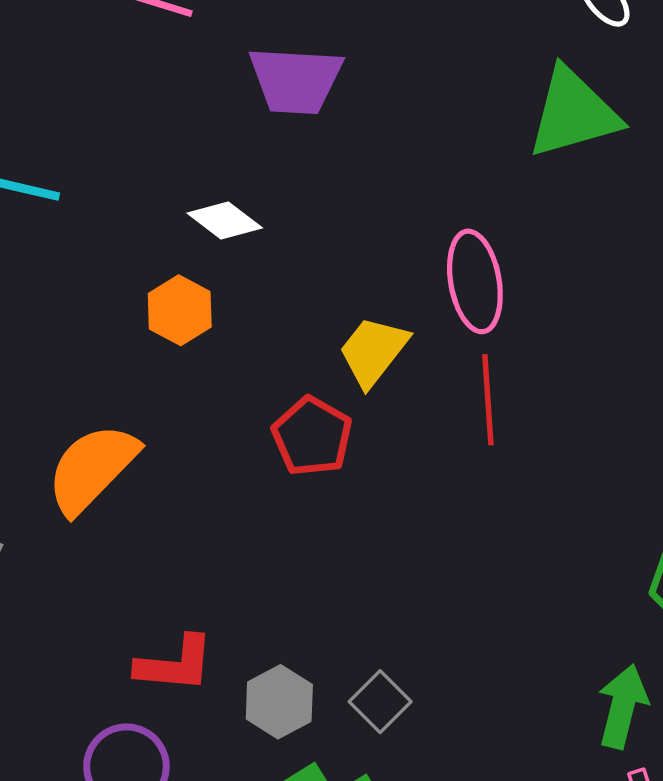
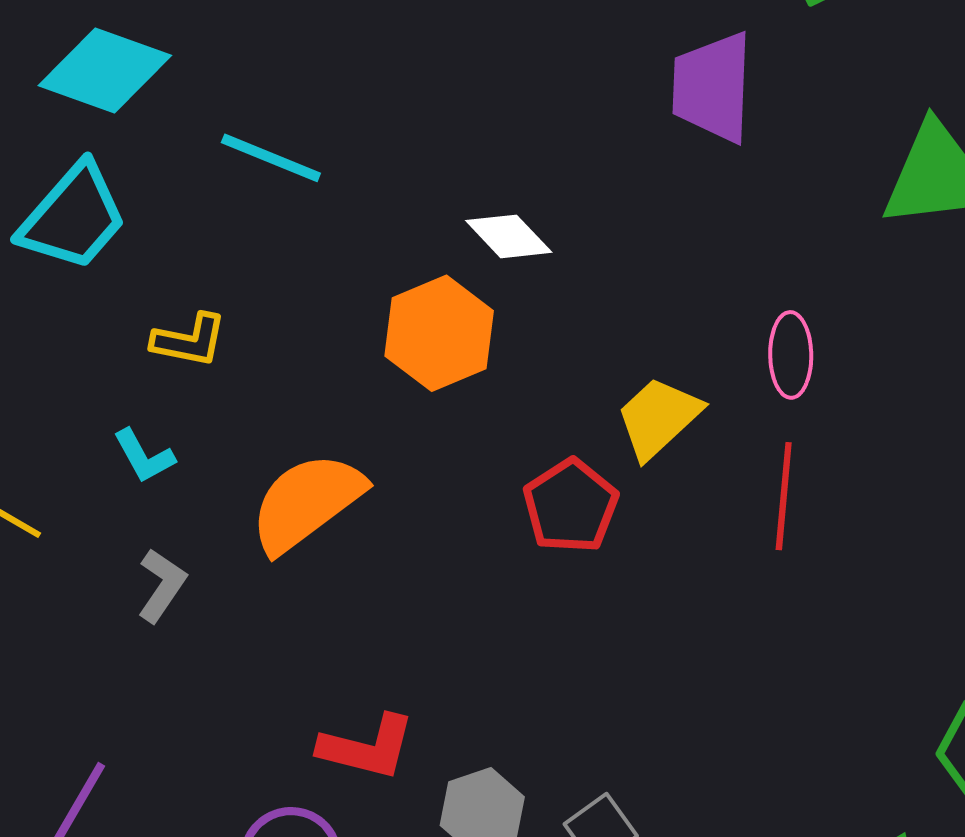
purple trapezoid: (296, 80) -> (712, 87), moved, turned 80
pink ellipse: (475, 281) -> (791, 355), size x0.7
orange hexagon: (180, 310) -> (439, 333), size x1.4

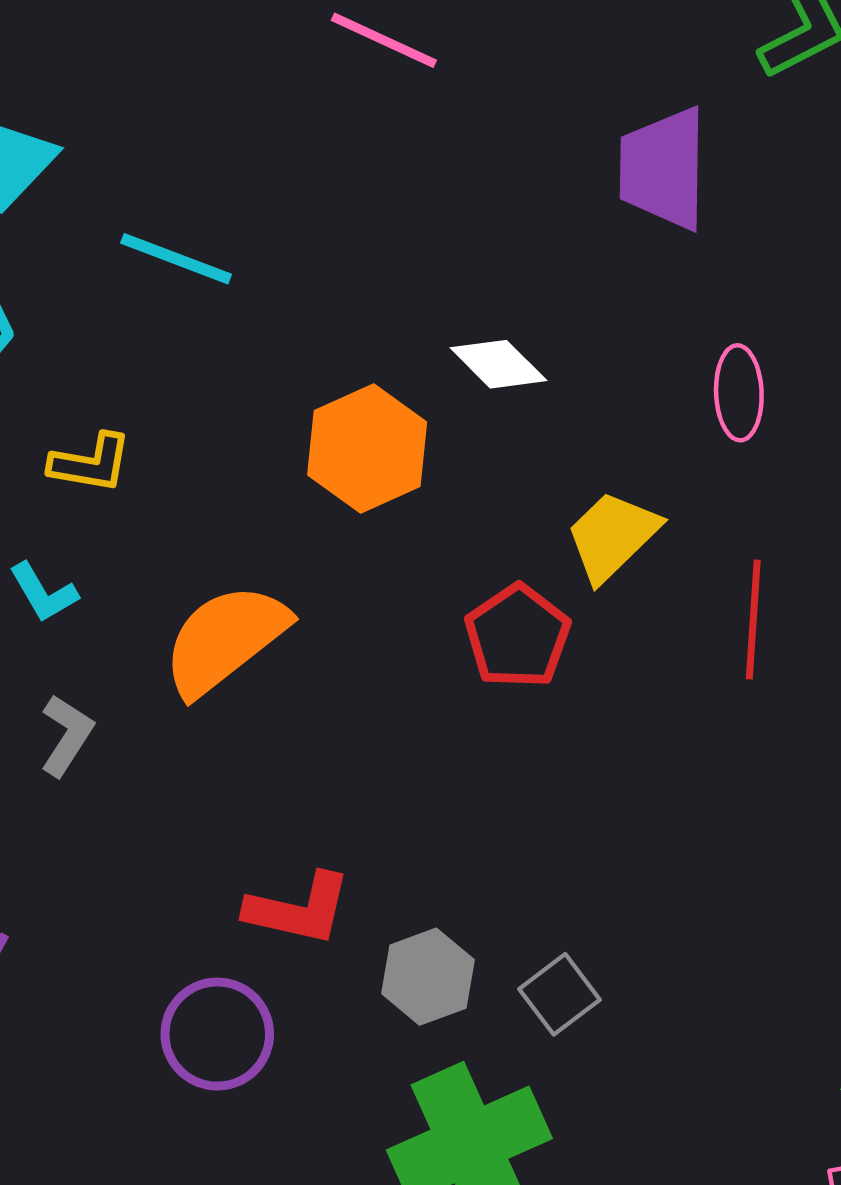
white diamond: (509, 236) -> (498, 364), moved
pink ellipse: (791, 355) -> (739, 393), moved

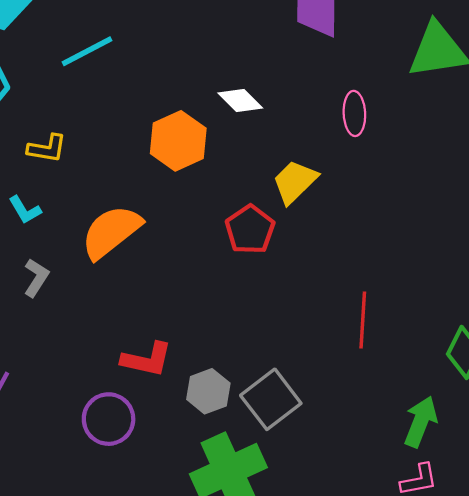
cyan line: (176, 259) -> (87, 51), turned -48
red line: (753, 619) -> (363, 320), moved
gray square: (560, 994) -> (271, 399), size x1.6

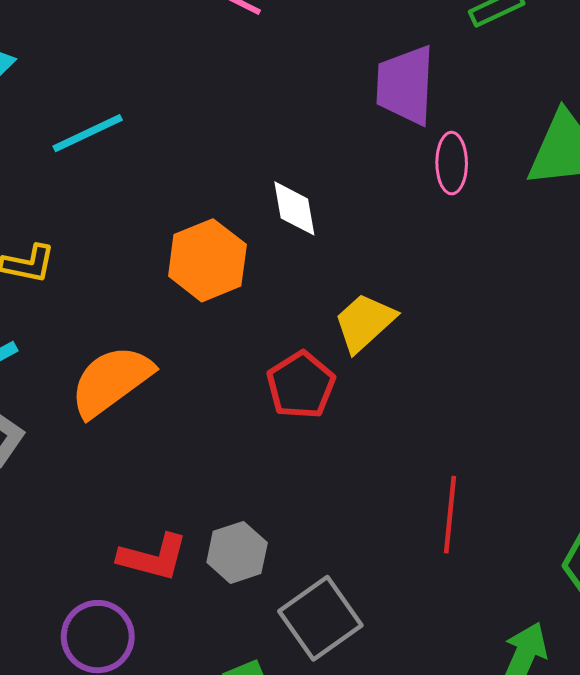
white diamond: (240, 100) -> (294, 208), turned 33
pink ellipse: (354, 113) -> (452, 163), moved
gray hexagon: (208, 391) -> (237, 552), moved

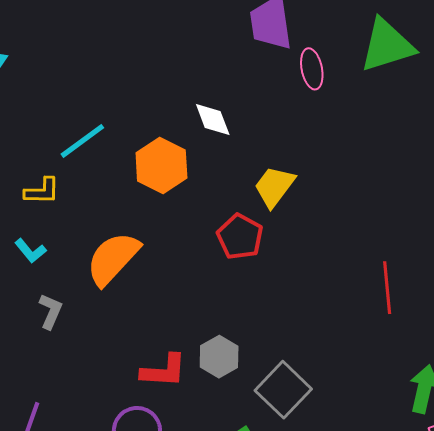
cyan line: (88, 133) -> (82, 141), moved
red line: (450, 515) -> (387, 288), moved

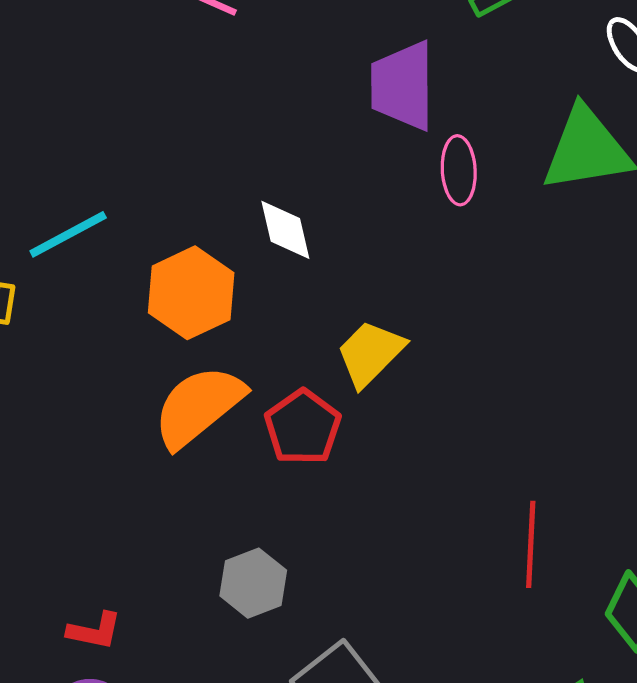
orange semicircle: (113, 259) -> (198, 406), moved
gray hexagon: (219, 357) -> (253, 583), moved
red L-shape: (164, 371) -> (94, 631), moved, size x0.7

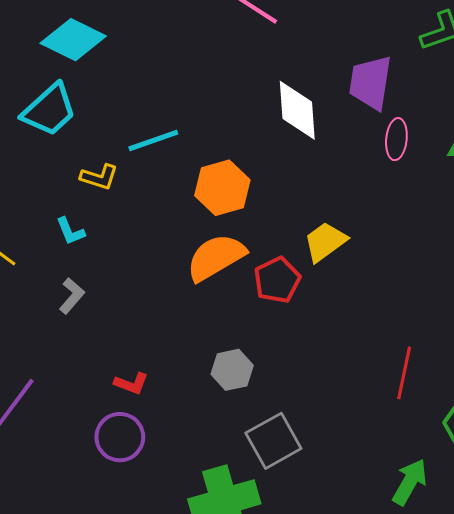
white diamond: (285, 230) -> (297, 110), moved, size x1.5

